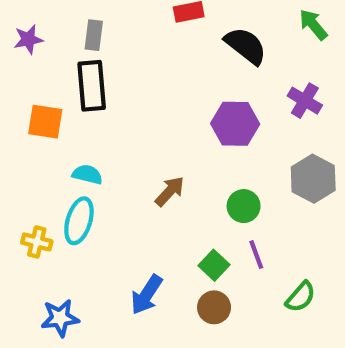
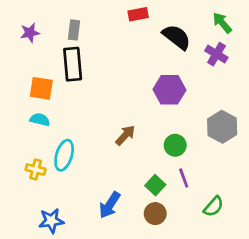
purple cross: (305, 101) -> (216, 54), moved
cyan semicircle: (87, 174) -> (40, 120), moved

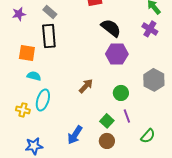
gray rectangle: (74, 30) -> (50, 12), turned -56
black semicircle: (177, 37) -> (111, 28), moved
cyan semicircle: (40, 120) -> (34, 76), moved

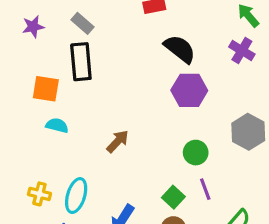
brown arrow: (86, 86) -> (118, 141), moved
cyan ellipse: (43, 100) -> (76, 196), moved
yellow cross: (23, 110) -> (39, 194), moved

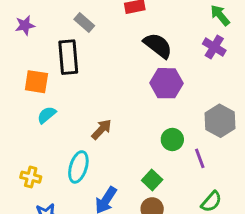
gray rectangle: (83, 23) -> (84, 22), moved
cyan semicircle: (57, 125) -> (47, 115), turned -54
purple line: (205, 189) -> (200, 158), moved
cyan ellipse: (76, 196) -> (78, 167), moved

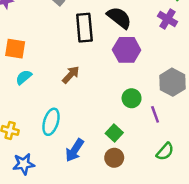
black rectangle: (68, 57) -> (84, 28), moved
brown arrow: (102, 129) -> (71, 75), moved

